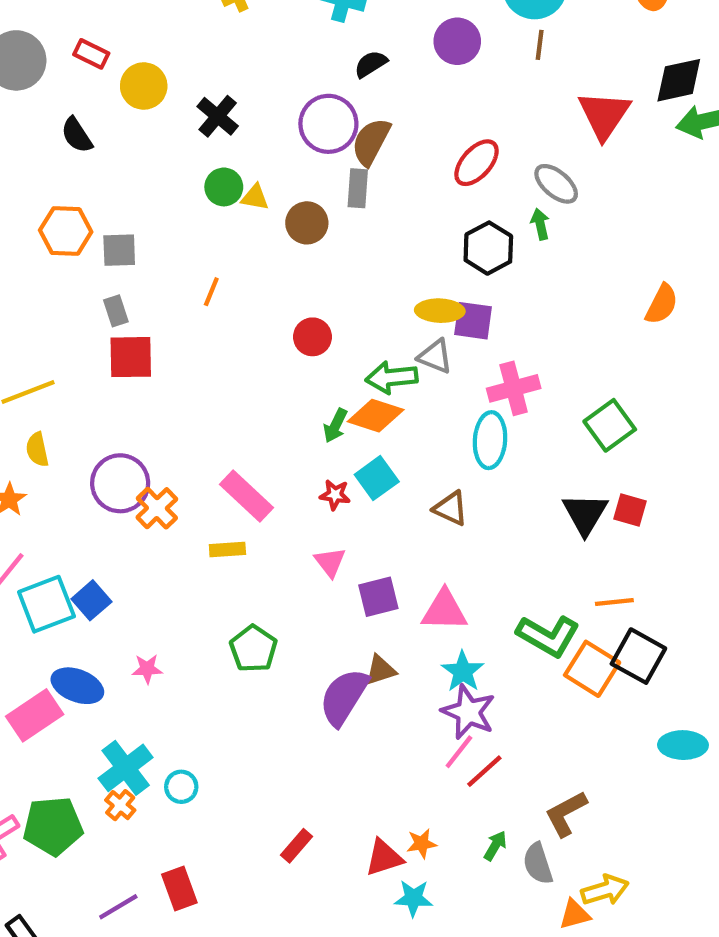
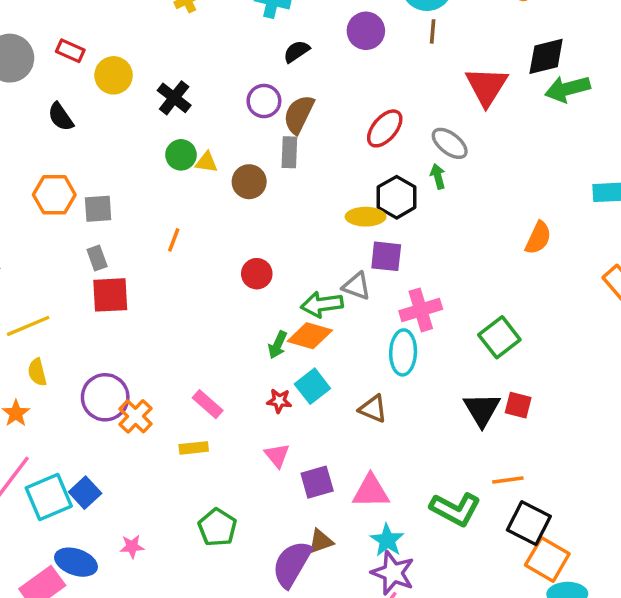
purple circle: (328, 124) -> (264, 101), size x0.7
yellow ellipse: (440, 311) -> (366, 217), moved
pink rectangle: (247, 496) -> (208, 404), size x0.7
orange square: (592, 669) -> (547, 559), moved

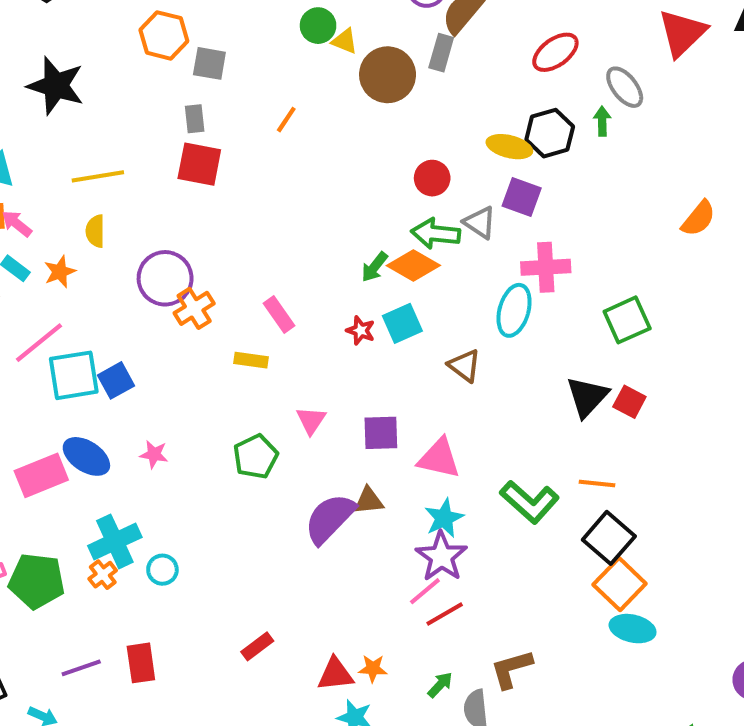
brown circle: (249, 182) -> (388, 75), size x1.4
red circle: (257, 274) -> (432, 178), moved
pink triangle: (277, 455) -> (311, 420), moved

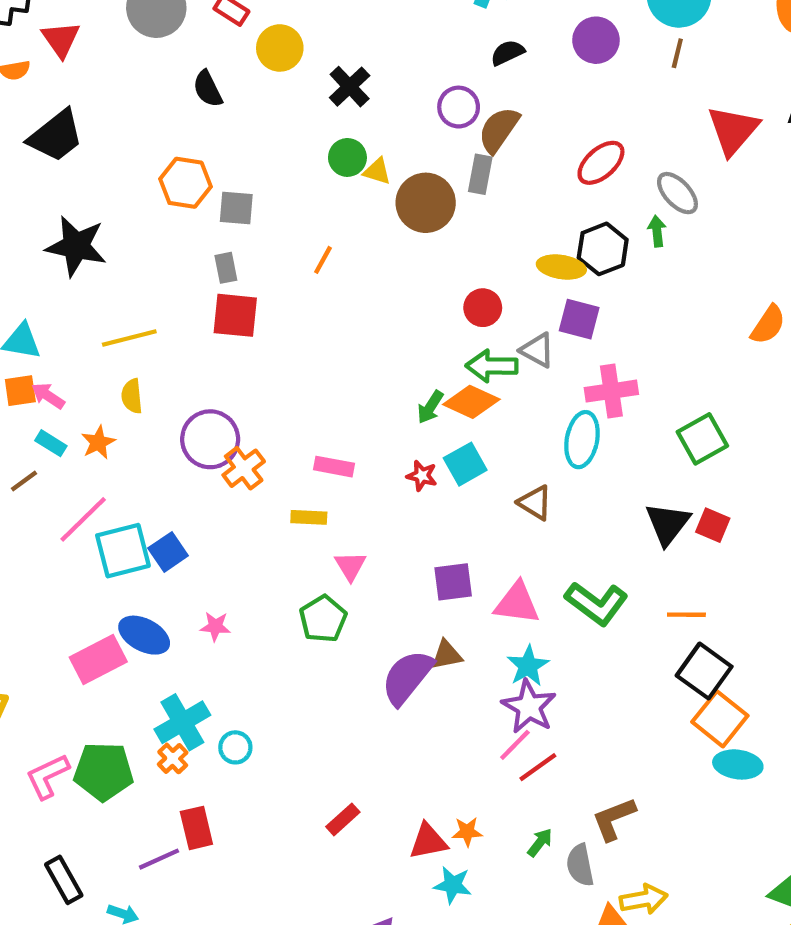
pink rectangle: (279, 315) -> (334, 467), turned -39
pink triangle: (311, 420) -> (350, 566), moved
green L-shape: (530, 502) -> (596, 603), moved
red rectangle: (141, 663) -> (196, 828), moved

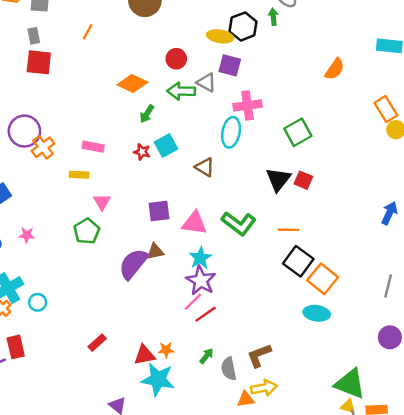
orange diamond: (471, 402) -> (132, 83), moved
orange square: (720, 719) -> (323, 279), moved
brown L-shape: (614, 819) -> (259, 355), moved
cyan star: (453, 885) -> (158, 379), size x1.6

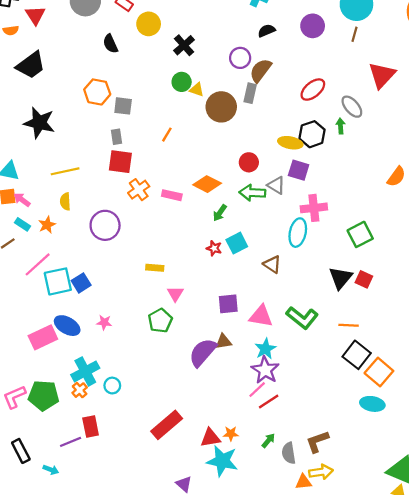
orange cross: (43, 147) -> (139, 190), moved
pink rectangle: (93, 147) -> (172, 195), moved
red rectangle: (97, 343) -> (167, 425), size x1.8

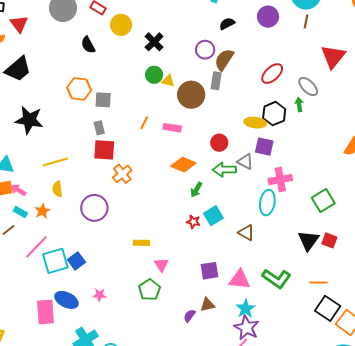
pink rectangle: (172, 195) -> (172, 128), moved
pink rectangle: (43, 337) -> (46, 312), turned -65
purple semicircle: (203, 352) -> (190, 316), size x0.5

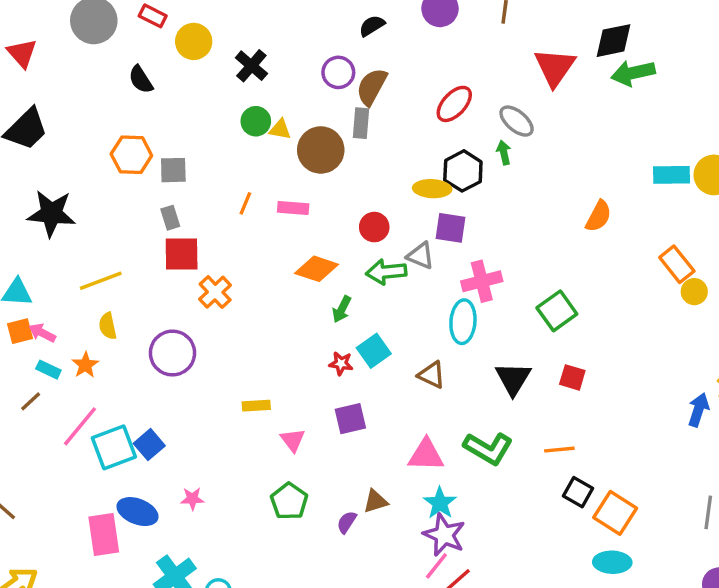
black triangle: (308, 241) -> (513, 379), moved
purple square: (209, 271) -> (350, 419), moved
green pentagon: (149, 290) -> (289, 501), moved
black square: (328, 308) -> (578, 492), size x0.7

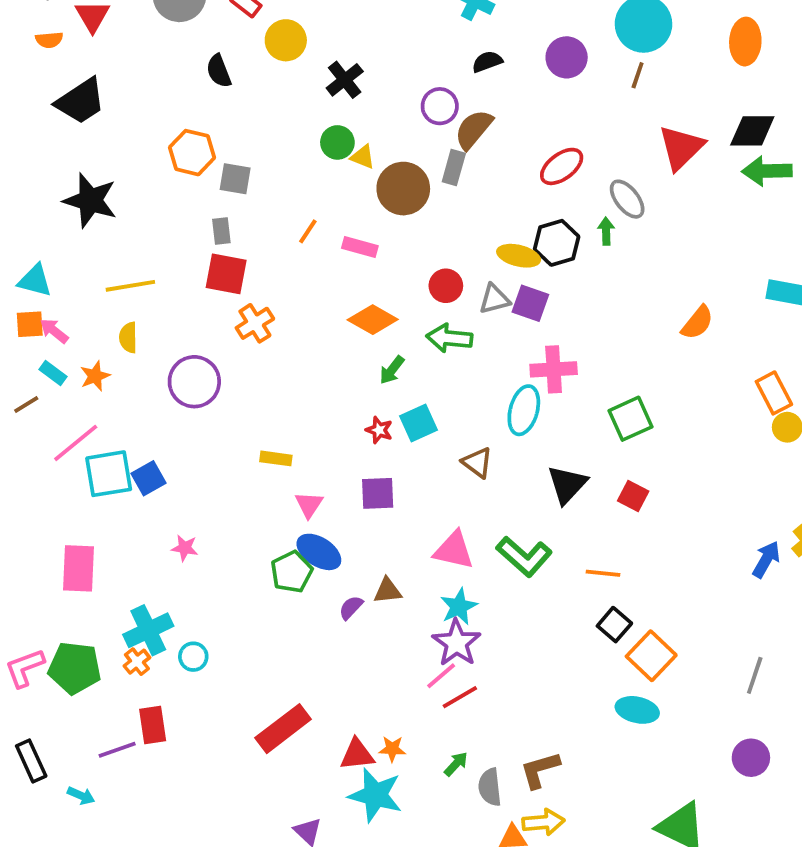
gray triangle: (420, 256) -> (494, 299), moved, turned -48
blue ellipse: (138, 512) -> (319, 552), moved

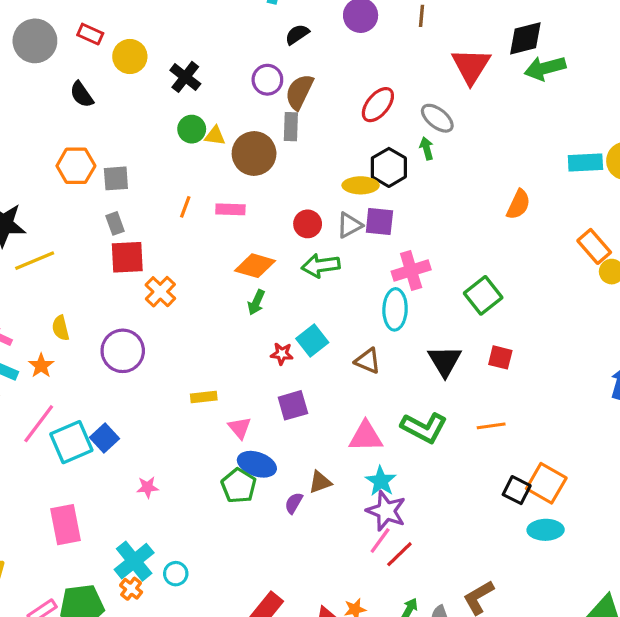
yellow line: (130, 286) -> (35, 261), moved
green arrow: (392, 370) -> (256, 302), moved
black square: (614, 625) -> (517, 490), moved

